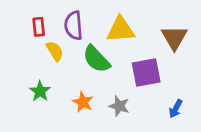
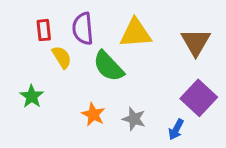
purple square: (146, 72) -> (199, 98), moved, turned -36
green star: (40, 91) -> (32, 96), moved
blue arrow: (176, 109) -> (176, 129), moved

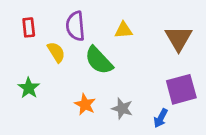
red rectangle: (44, 30) -> (29, 27), moved
yellow triangle: (135, 33) -> (124, 30), size x0.6
purple square: (199, 98) -> (181, 89), turned 32

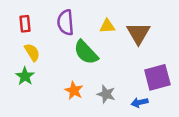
brown triangle: (179, 38) -> (138, 33), moved
yellow semicircle: (56, 52) -> (32, 52), moved
blue arrow: (161, 118) -> (140, 102), turned 49

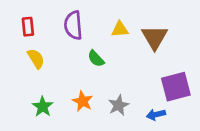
green semicircle: (86, 52) -> (96, 59), size x0.6
green star: (25, 76) -> (43, 107), moved
gray star: (106, 94) -> (119, 105), turned 30

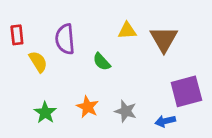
purple semicircle: (73, 25) -> (65, 39), moved
red rectangle: (28, 27) -> (17, 35), moved
gray star: (119, 105) -> (126, 111), turned -30

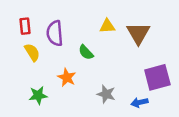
red rectangle: (17, 35) -> (25, 26), moved
orange star: (88, 107) -> (67, 77), moved
green star: (45, 113) -> (38, 95), turned 30

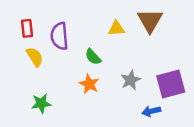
brown triangle: (138, 33) -> (150, 21), moved
orange star: (67, 77) -> (89, 84), moved
gray star: (106, 94) -> (131, 80), moved, turned 30

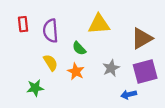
brown triangle: (150, 21) -> (142, 38), moved, turned 30
yellow triangle: (116, 28) -> (99, 24), size x1.5
yellow semicircle: (35, 57) -> (51, 63), moved

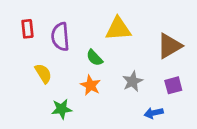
yellow semicircle: (51, 63) -> (43, 73), moved
purple square: (145, 71) -> (173, 85), size x0.6
green star: (35, 88) -> (62, 109), moved

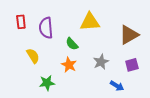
blue arrow: (154, 113) -> (117, 86), turned -136

